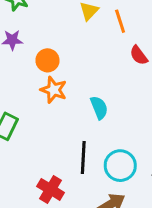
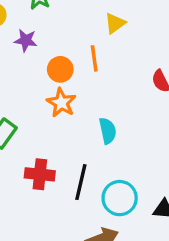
orange line: (120, 21) -> (94, 58), moved
red cross: (51, 189) -> (40, 174), moved, turned -35

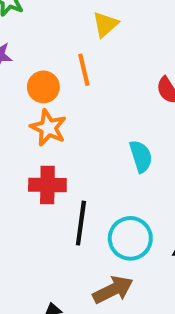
cyan semicircle: (108, 131) -> (141, 156), moved
red cross: (40, 174) -> (47, 185), moved

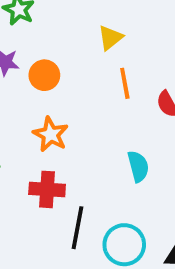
orange line: (84, 70) -> (125, 83), moved
orange circle: (43, 87) -> (44, 75), moved

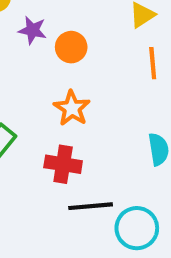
black line: (77, 228) -> (91, 206), turned 69

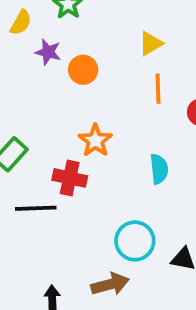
orange star: (72, 108) -> (95, 141), moved
black line: (91, 206) -> (36, 208), moved

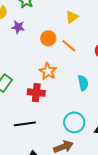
orange circle: (83, 70) -> (48, 38), moved
orange line: (158, 89) -> (69, 46), moved, turned -42
black line: (36, 208) -> (25, 124), moved

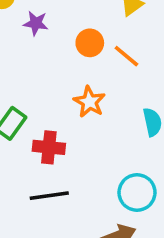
red cross: (36, 93) -> (49, 147), moved

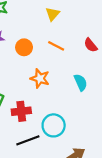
orange circle: (90, 43) -> (24, 47), moved
cyan circle: (137, 192) -> (54, 125), moved

